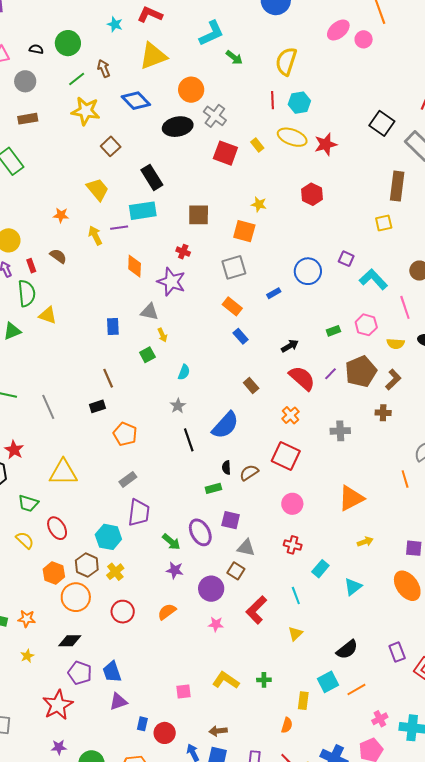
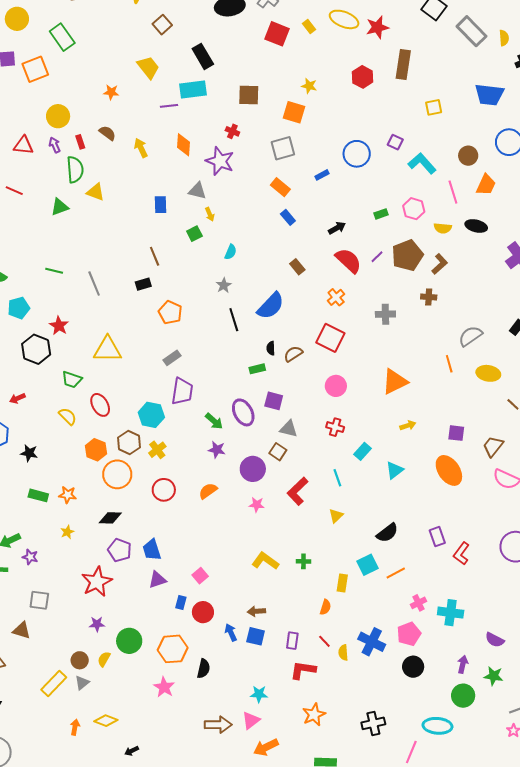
brown rectangle: (397, 186) -> (403, 65), moved
yellow arrow: (95, 235) -> (141, 148), moved
pink square: (184, 692) -> (200, 576), moved, turned -35

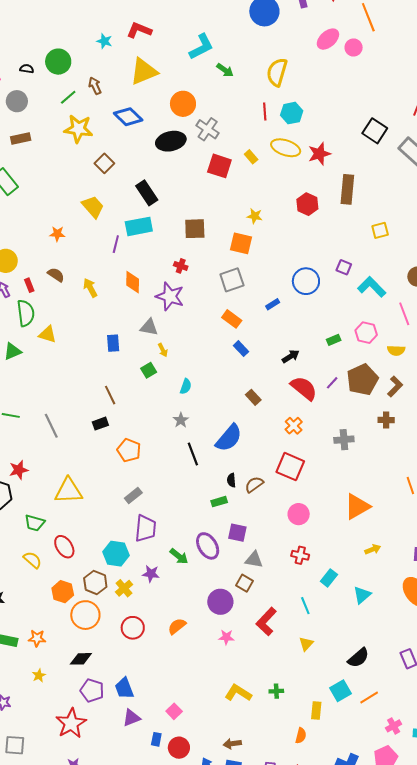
purple line: (169, 106) -> (116, 244), turned -66
red star: (59, 326) -> (19, 470), turned 30
purple star: (217, 450) -> (151, 574), moved

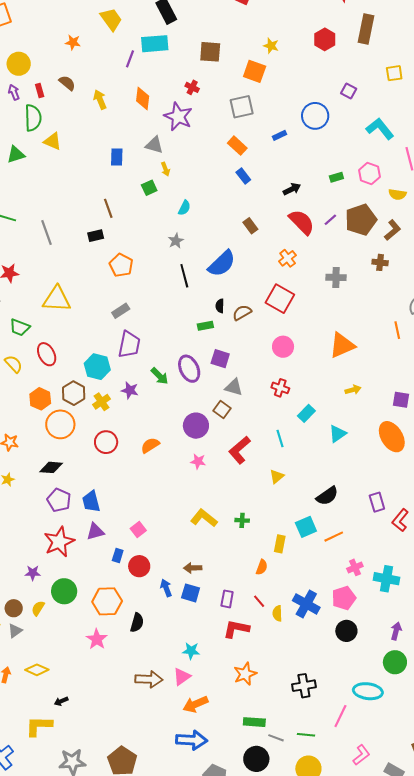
purple square: (344, 267) -> (349, 91), moved
red star: (71, 723) -> (59, 542), moved

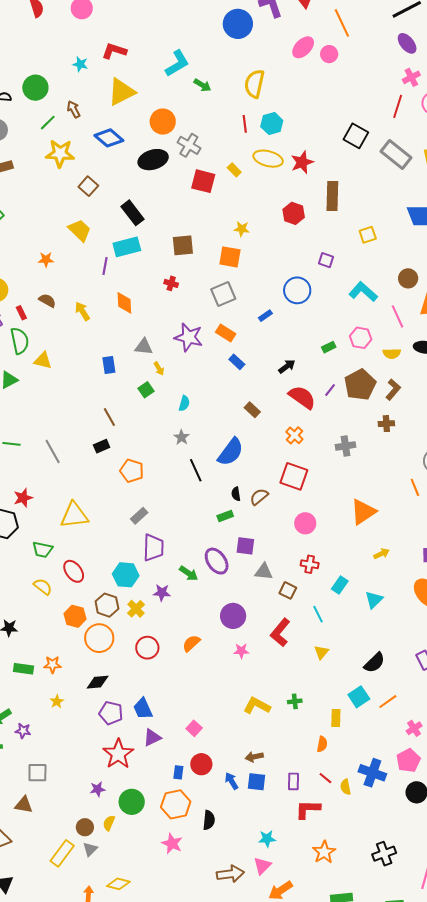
purple star: (178, 117) -> (189, 337), moved
brown square: (222, 410) -> (288, 590), moved
blue rectangle: (118, 556) -> (178, 772), moved

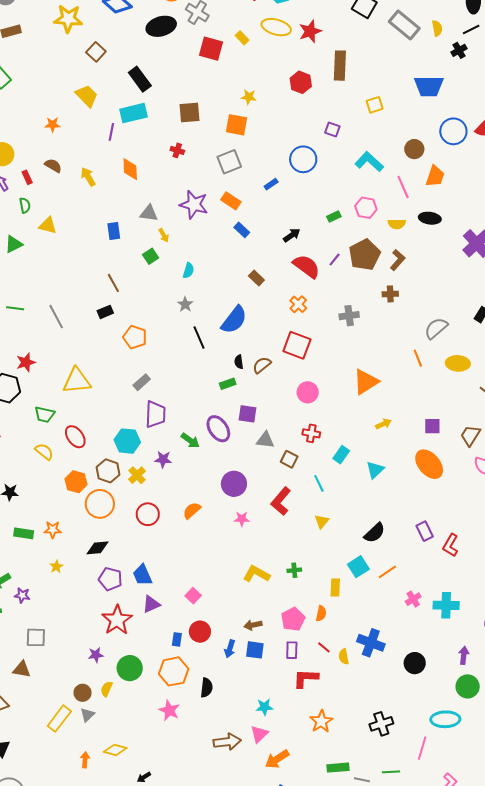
green semicircle: (20, 341) -> (25, 205), size x0.6
pink pentagon: (408, 760) -> (293, 619), moved
blue arrow: (231, 781) -> (230, 649), turned -132

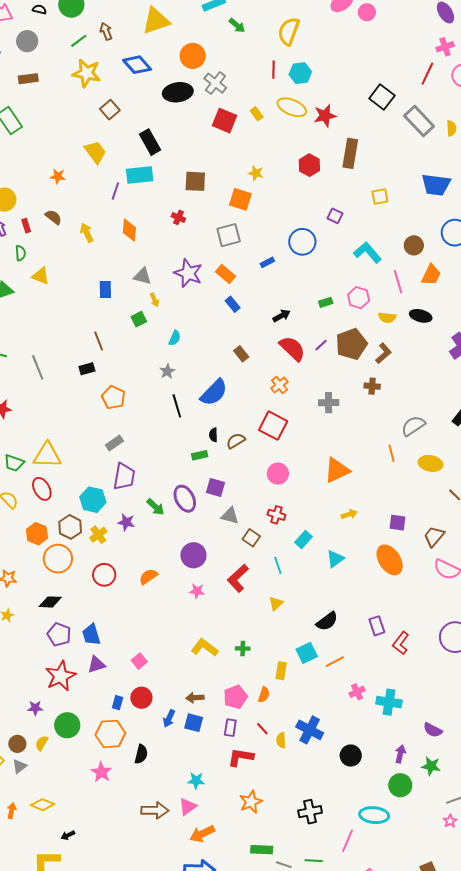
yellow triangle: (77, 381) -> (47, 455), moved

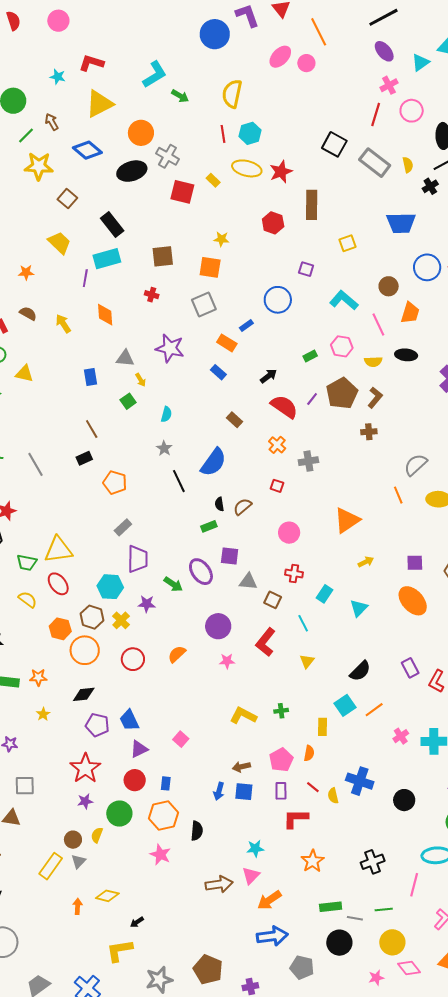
orange rectangle: (225, 274) -> (227, 343), moved
gray cross: (329, 403) -> (308, 461), moved
red square: (273, 426) -> (277, 486), size x0.5
red star: (61, 676) -> (85, 768), moved
red circle: (141, 698) -> (135, 780), moved

